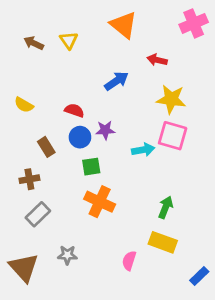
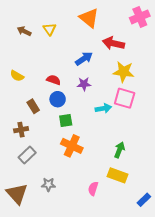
red arrow: (157, 60) -> (113, 43), size x1.5
purple star: (105, 130) -> (84, 84), moved

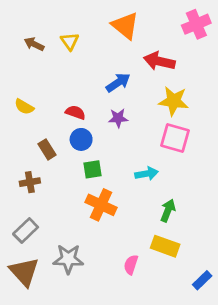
cyan arrow: (103, 108) -> (147, 174), moved
gray rectangle: (27, 155) -> (26, 231), moved
gray star: (48, 184) -> (68, 259), size x1.5

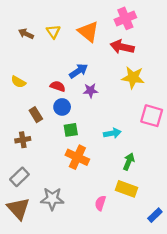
pink cross: (196, 24) -> (125, 18), moved
orange triangle: (125, 26) -> (88, 32), moved
blue arrow: (118, 83) -> (78, 71), moved
pink square: (175, 138) -> (152, 116), moved

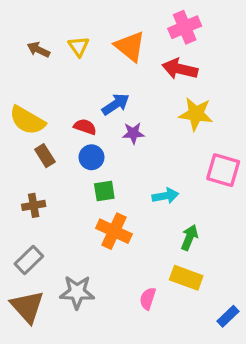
yellow semicircle: (18, 82) -> (27, 120), size x1.6
brown rectangle: (36, 115) -> (45, 156), moved

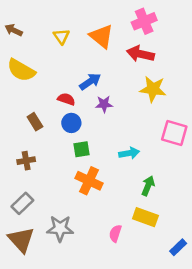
brown arrow: (38, 50) -> (14, 30), moved
yellow semicircle: (27, 120) -> (21, 70), moved

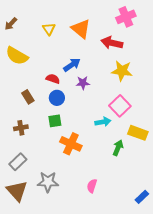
pink cross: (144, 21) -> (126, 17), moved
brown arrow: (14, 30) -> (11, 24), turned -72
pink square: (174, 133) -> (120, 106), moved, turned 30
green square: (81, 149) -> (55, 121), moved
yellow rectangle: (145, 217) -> (138, 133), moved

